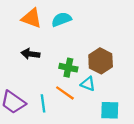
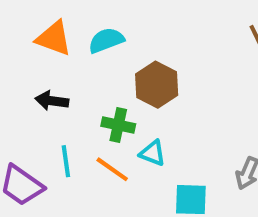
brown hexagon: (101, 61) -> (157, 85), moved
cyan line: (43, 103) -> (66, 161), moved

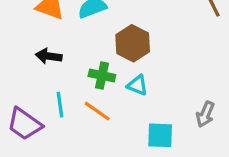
cyan triangle: (153, 153) -> (137, 85), moved

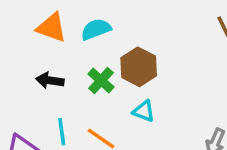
green cross: (102, 76) -> (101, 80), moved, turned 30

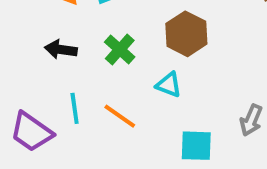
brown hexagon: (139, 67) -> (186, 34), moved

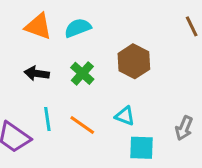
cyan triangle: (169, 85) -> (125, 116), moved

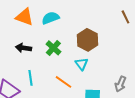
cyan triangle: (125, 116) -> (81, 64), moved, turned 32
orange line: (82, 125) -> (63, 82), moved

